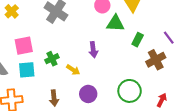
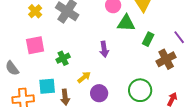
yellow cross: (12, 11) -> (35, 11), moved
cyan square: (27, 70) -> (47, 86), moved
yellow arrow: (73, 70) -> (84, 77), moved, turned -72

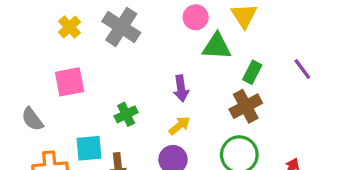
green cross: (63, 58) -> (126, 114), moved
brown cross: (166, 59) -> (246, 106), moved
yellow arrow: (84, 77) -> (179, 126), moved

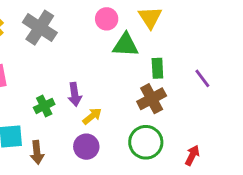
purple line: (302, 69) -> (202, 78), moved
green rectangle: (252, 72) -> (157, 68), turned -30
purple arrow: (181, 88) -> (75, 94), moved

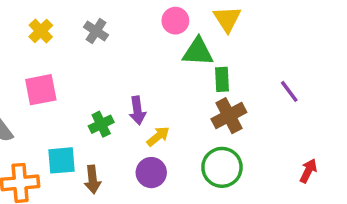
gray cross: (40, 28) -> (96, 31), size x0.6
green rectangle: (157, 68) -> (222, 79), moved
red arrow: (192, 155) -> (308, 171), moved

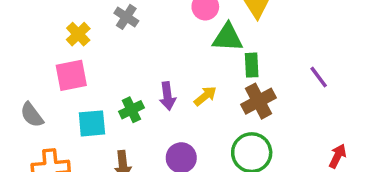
yellow cross: (41, 31) -> (78, 34), moved
yellow arrow: (158, 136) -> (205, 96), moved
cyan square: (61, 160) -> (92, 123), moved

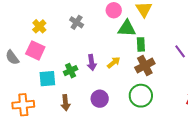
gray cross: (126, 17) -> (77, 22), moved
pink square: (71, 75) -> (35, 50), turned 36
gray semicircle: (32, 115) -> (12, 57), moved

